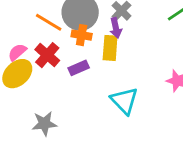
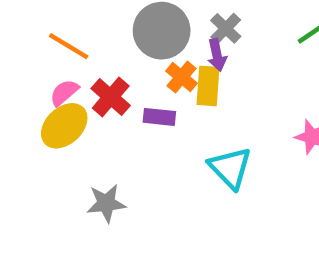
orange line: (49, 22) -> (69, 46), moved
orange cross: (82, 35) -> (182, 77), moved, turned 30
purple rectangle: (79, 68) -> (159, 117), turned 30

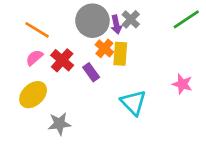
purple arrow: (217, 55) -> (116, 25), moved
purple rectangle: (159, 117) -> (91, 72), turned 48
yellow ellipse: (64, 126) -> (33, 95), moved

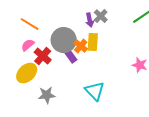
gray circle: (92, 21) -> (64, 40), moved
orange cross: (104, 48) -> (81, 46), moved
red cross: (62, 60) -> (43, 56), moved
cyan triangle: (133, 103) -> (95, 91), moved

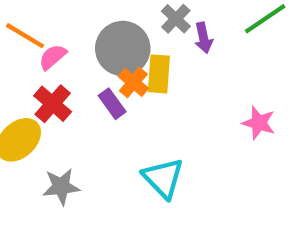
purple arrow: (90, 20) -> (203, 38), moved
gray circle: (64, 40) -> (123, 48), moved
pink semicircle: (28, 45) -> (53, 57), moved

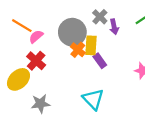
purple rectangle: (112, 104) -> (100, 61), moved

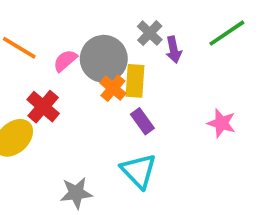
pink semicircle: (36, 37) -> (65, 61), moved
purple rectangle: (100, 61) -> (142, 121), moved
gray star: (40, 104) -> (76, 193), moved

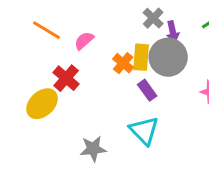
gray circle: (104, 59) -> (168, 57), moved

